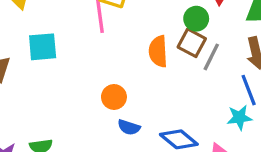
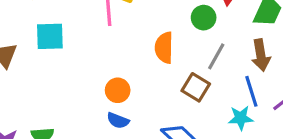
brown square: (192, 43) -> (196, 87), moved
blue semicircle: (129, 127) -> (118, 121), moved

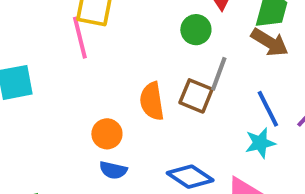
orange semicircle: (164, 48) -> (152, 101), moved
brown arrow: (261, 55) -> (270, 42), moved, turned -40
brown square: (196, 87) -> (196, 96), moved

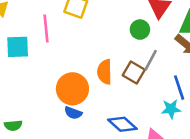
pink line: (80, 38) -> (46, 29), moved
orange circle: (107, 134) -> (72, 89), size x1.6

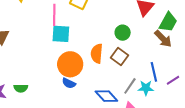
green circle: (140, 30) -> (123, 33), moved
cyan square: (18, 47) -> (61, 34), moved
gray line: (151, 60) -> (130, 86), moved

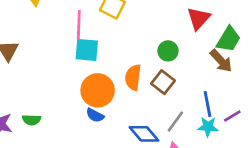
cyan star: (146, 88) -> (208, 127), moved

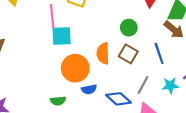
blue line: (208, 104) -> (159, 53), moved
blue semicircle: (95, 115) -> (89, 89), moved, turned -32
green semicircle: (32, 120) -> (58, 101), moved

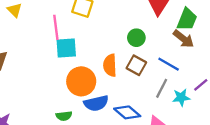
blue line: (159, 53) -> (169, 64), turned -40
gray line: (143, 85) -> (162, 88), moved
blue semicircle: (89, 89) -> (96, 103), size x1.5

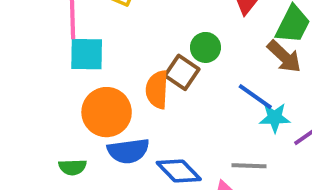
brown square: (136, 65) -> (182, 72), moved
gray line: (162, 88) -> (249, 166), moved, turned 60
cyan star: (181, 97) -> (275, 118), moved

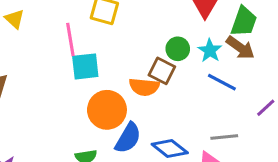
orange semicircle: (157, 90) -> (144, 87), turned -80
cyan star: (275, 118) -> (210, 51), moved, turned -30
blue semicircle: (128, 151) -> (128, 138), turned -44

